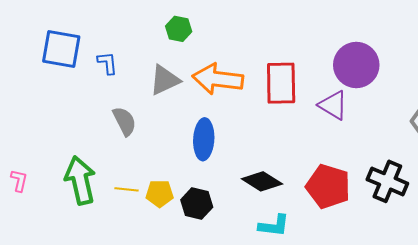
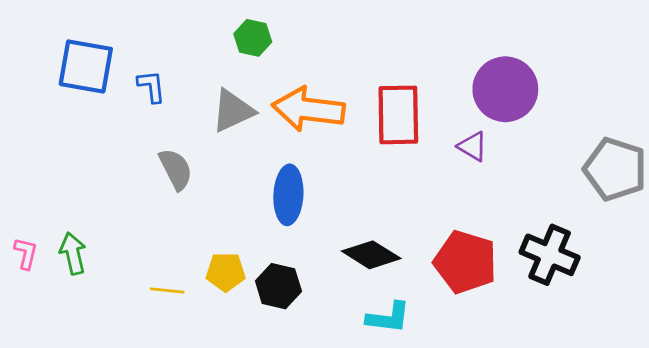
purple triangle: (333, 105) -> (473, 146), size x0.7
green arrow: (80, 180) -> (73, 253), moved, size x0.6
yellow line: (126, 189) -> (167, 290), moved

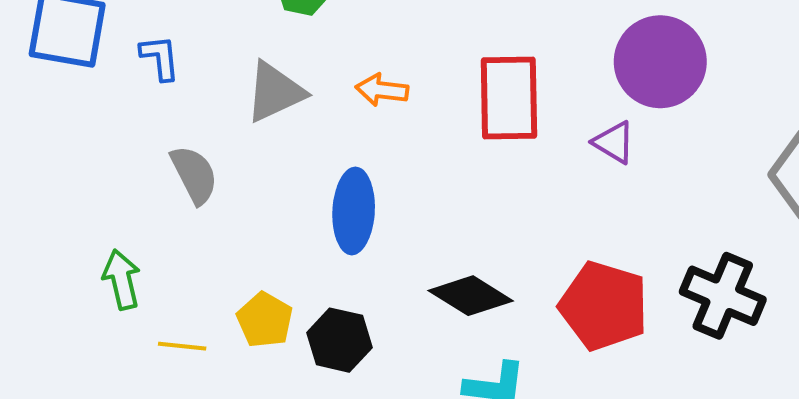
orange arrow: (308, 109) -> (382, 90), size x0.5
green arrow: (73, 253) -> (122, 280), moved
yellow pentagon: (226, 272) -> (265, 320), turned 30

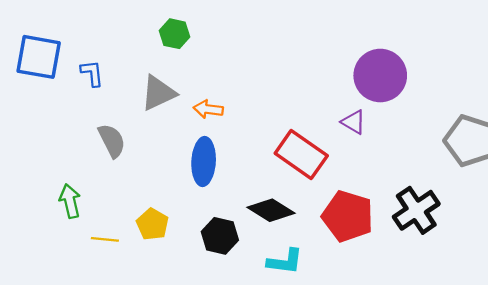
orange arrow: (382, 90) -> (208, 109), moved
red rectangle: (509, 98) -> (301, 155), moved, turned -54
black cross: (723, 296) -> (416, 210), turned 33
black hexagon: (339, 340) -> (220, 236), moved

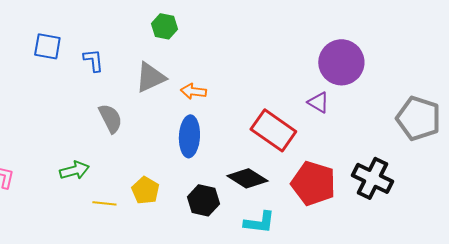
blue square: (39, 57) -> (47, 46), size x0.7
green arrow: (70, 201) -> (74, 170), turned 88
black cross: (416, 210) -> (372, 178), turned -30

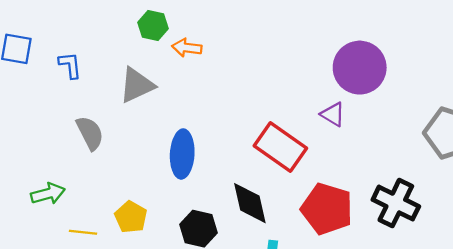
orange arrow: (193, 91) -> (187, 48), moved
black diamond: (247, 178) -> (250, 203), turned 45

